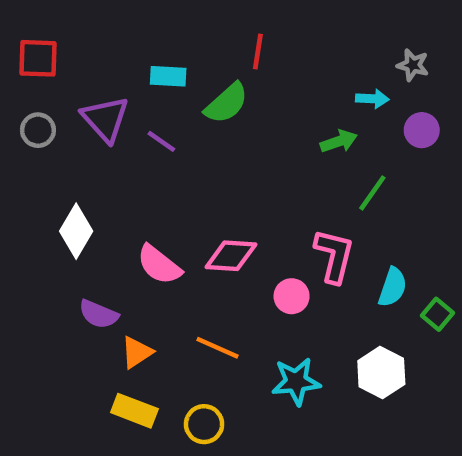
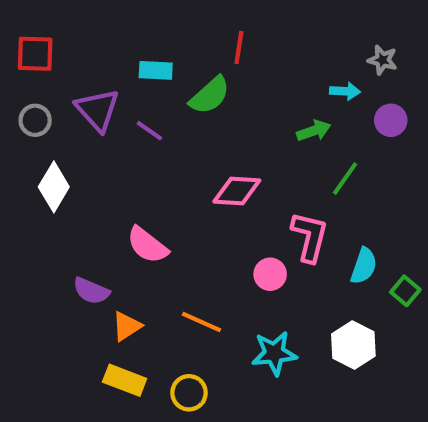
white diamond: (76, 231) -> (54, 187), moved
pink diamond: (231, 256) -> (237, 191), moved

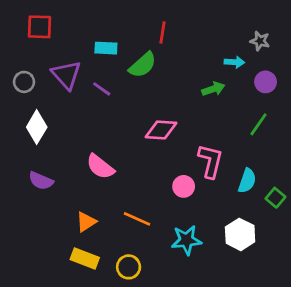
red square: (35, 54) -> (40, 27), moved
green line: (345, 179) -> (258, 124), moved
purple semicircle: (91, 291) -> (41, 181), moved

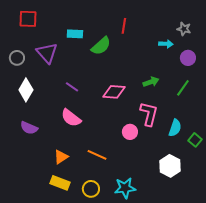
red line: (162, 32) -> (124, 26), moved
purple line: (102, 89) -> (72, 87), moved
green arrow: (213, 89) -> (151, 82), moved
cyan star: (186, 240) -> (125, 188), moved

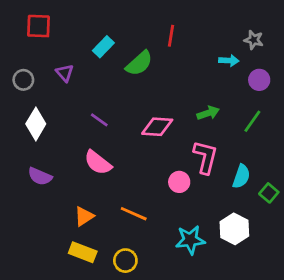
cyan rectangle: (75, 34) -> (103, 47), turned -49
purple triangle: (47, 53) -> (65, 73), size x0.6
cyan star: (125, 188) -> (190, 240), moved

